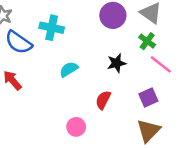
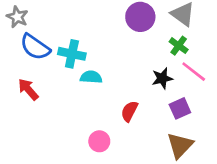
cyan cross: (52, 28) -> (72, 54), moved
black star: (117, 63) -> (162, 78), moved
cyan semicircle: (69, 69) -> (91, 77), turned 36

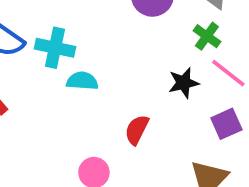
purple square: (180, 108) -> (226, 124), moved

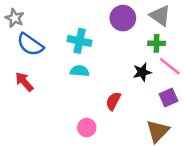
green cross: (207, 36) -> (157, 43), turned -35
cyan cross: (55, 48) -> (80, 41), moved

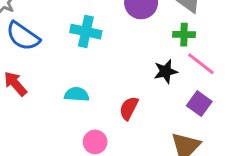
cyan semicircle: (80, 71) -> (77, 94), moved
purple square: (169, 97) -> (199, 104), turned -30

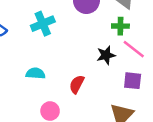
cyan cross: (86, 32) -> (43, 24), turned -35
purple square: (199, 104) -> (133, 81), turned -30

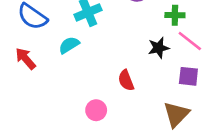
cyan semicircle: (35, 73) -> (69, 45), moved, turned -36
red semicircle: (77, 84) -> (126, 80), turned -48

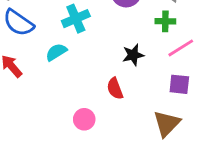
pink line: (190, 41) -> (181, 48), turned -70
black star: (159, 48) -> (133, 55), moved

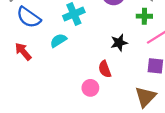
pink circle: (84, 119) -> (90, 88), moved

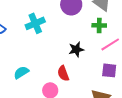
cyan semicircle: (58, 40) -> (21, 72), moved

